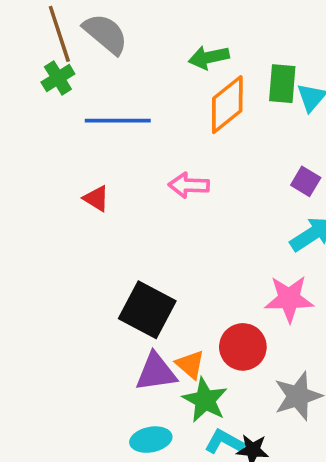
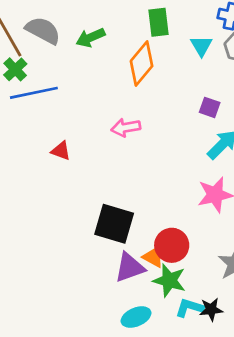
green arrow: (209, 57) -> (91, 38), moved
green rectangle: (282, 84) -> (158, 22), moved
blue line: (118, 121) -> (34, 93), moved
red circle: (243, 347) -> (172, 245), moved

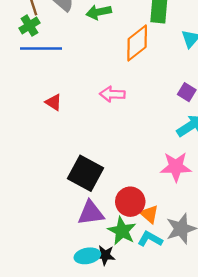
orange triangle: (153, 257) -> (149, 214), moved
cyan L-shape: (189, 308) -> (150, 239), moved
black star: (211, 309) -> (105, 255), moved

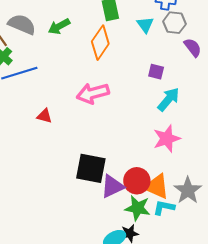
pink arrow: (112, 94) -> (93, 93), size x1.4
purple triangle: (91, 213) -> (112, 186), moved
orange triangle: (149, 214) -> (157, 186), size x1.5

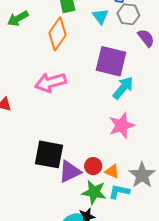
purple square: (156, 72) -> (111, 61), size x2.0
red circle: (137, 181) -> (93, 166), size x0.7
orange triangle: (157, 186) -> (112, 171), size x0.6

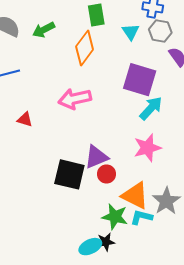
red circle: (93, 166) -> (106, 174), moved
orange triangle: (112, 171) -> (135, 196), size x1.8
purple triangle: (70, 172) -> (96, 157), moved

